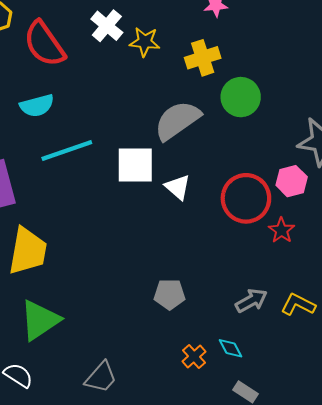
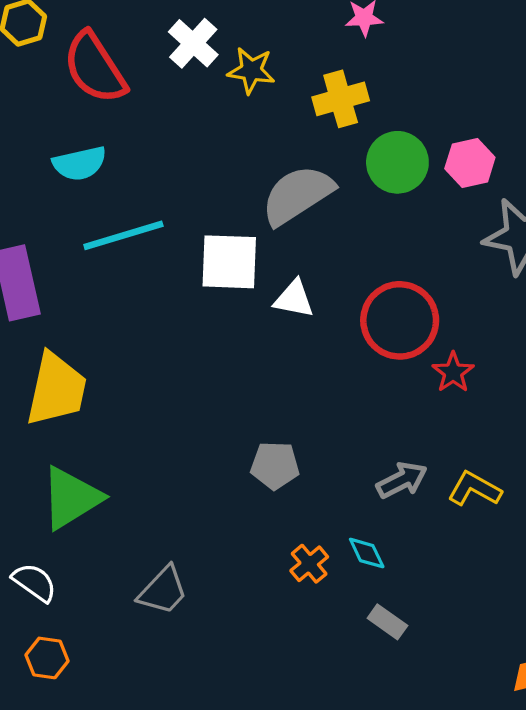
pink hexagon: (292, 181) -> (470, 163), moved
white triangle: (178, 187) -> (294, 299), turned -32

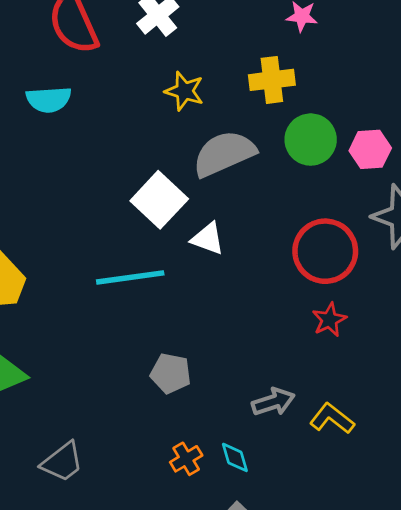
yellow star: (251, 70) -> (184, 91), moved
cyan line: (123, 235) -> (130, 277), moved
white square: (229, 262) -> (159, 200), turned 32
red circle: (400, 320) -> (325, 251), moved

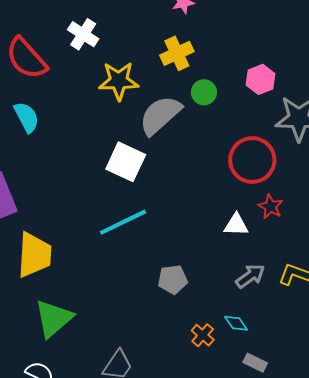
yellow star: (184, 91) -> (119, 81), size x1.4
cyan semicircle: (49, 99) -> (27, 117), turned -96
green circle: (311, 140) -> (204, 92), moved, size x0.7
white triangle: (208, 239) -> (236, 225), moved

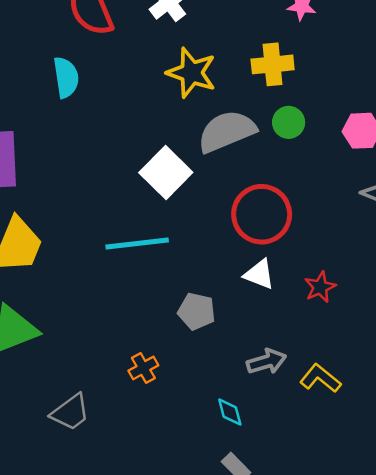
red circle: (252, 160) -> (262, 214), moved
white triangle: (236, 225) -> (259, 274), moved
gray pentagon: (173, 279) -> (197, 311), moved
orange cross: (203, 335) -> (143, 368), moved

